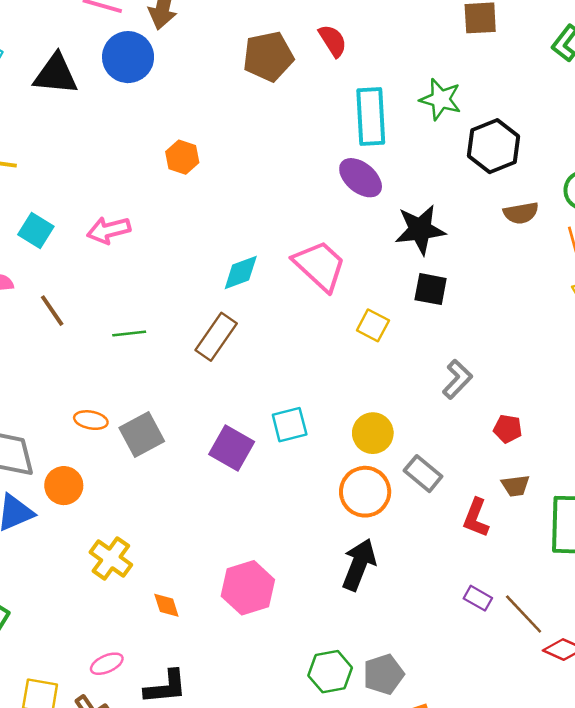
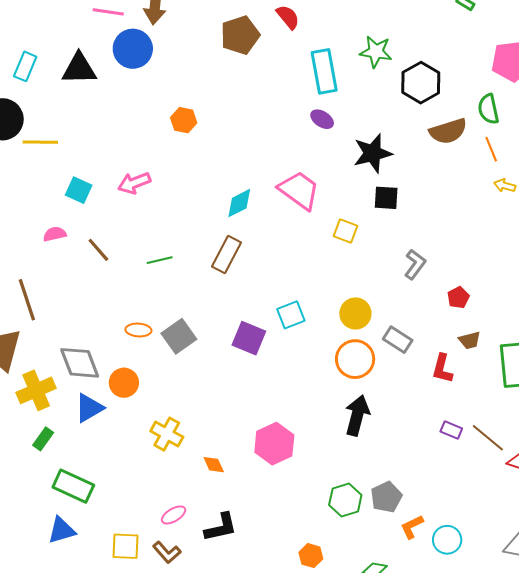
purple ellipse: (361, 178) -> (322, 119), size x0.7
brown semicircle: (521, 213) -> (448, 131), size x1.4
red pentagon: (508, 429) -> (458, 297), turned -30

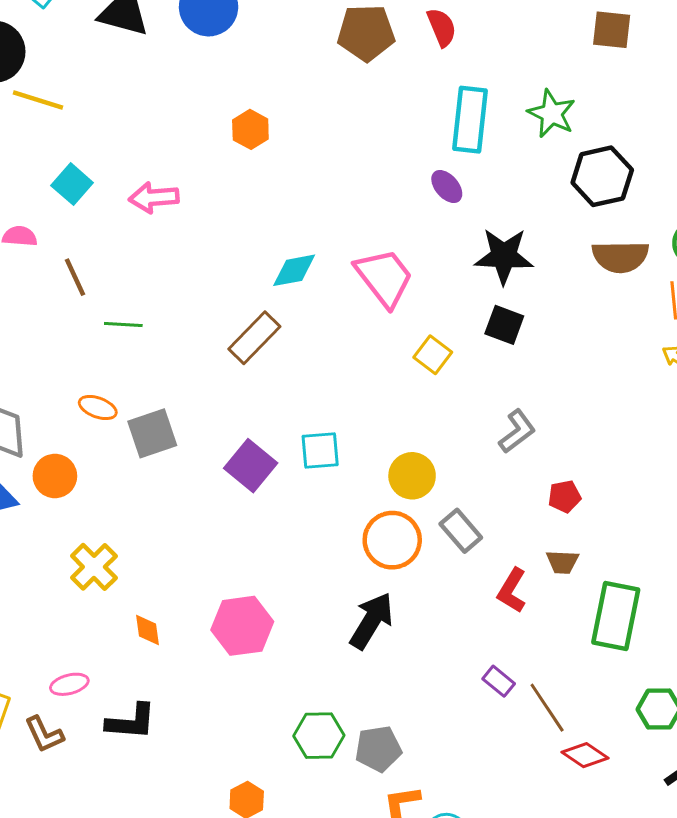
green line: (160, 260) -> (123, 325), moved

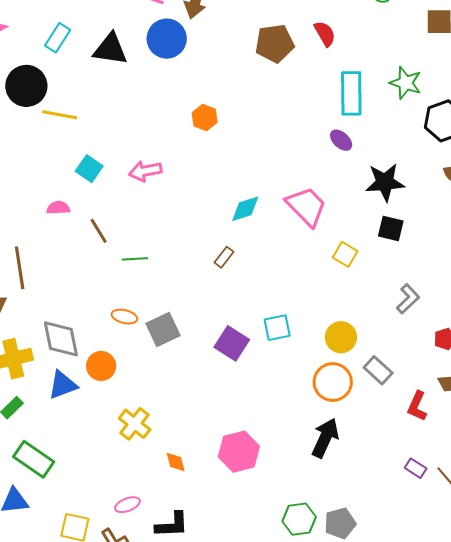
brown rectangle: (254, 338) -> (224, 257), size x0.6

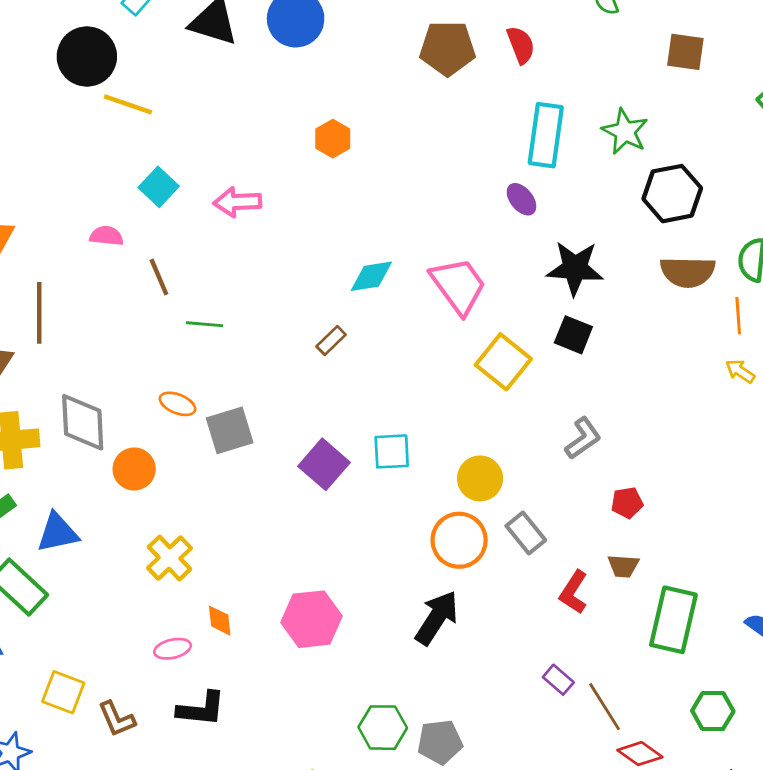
yellow square: (345, 254) -> (503, 362), size x1.5
blue triangle: (63, 385) -> (58, 533), moved
pink ellipse: (127, 505) -> (173, 649), moved

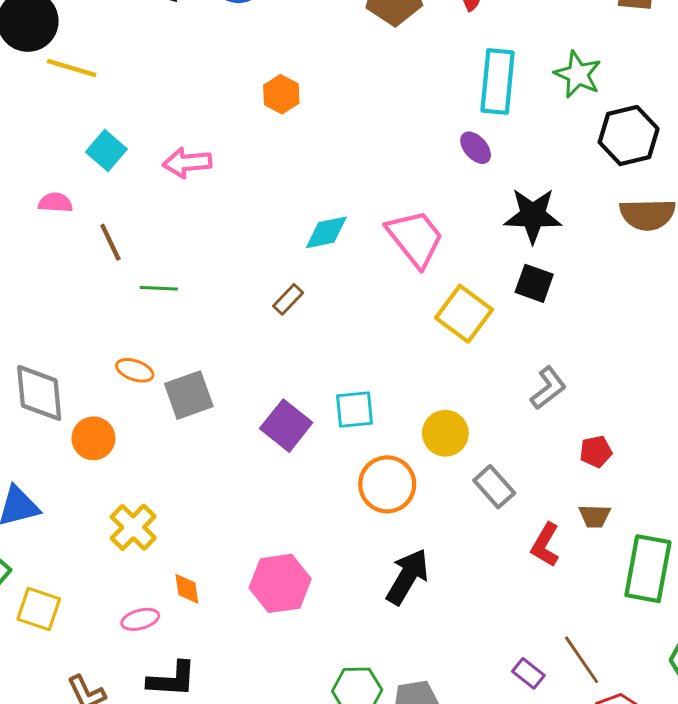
orange circle: (459, 540) -> (387, 484), moved
purple rectangle: (558, 680) -> (528, 673), moved
yellow square: (63, 692) -> (39, 609), moved

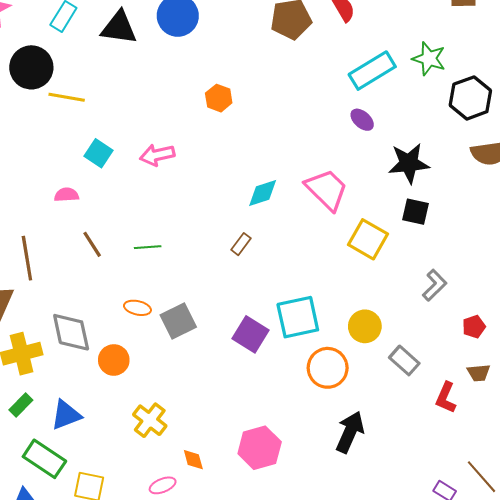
cyan rectangle: (498, 82) -> (372, 71), turned 60
brown line: (110, 242) -> (92, 244), moved
cyan square: (354, 410) -> (298, 317), size x1.5

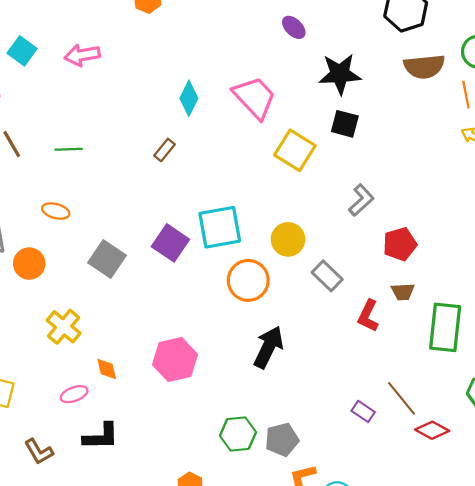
cyan diamond: (263, 193) -> (189, 98), turned -48
gray square: (178, 321) -> (107, 259), moved, turned -32
red pentagon: (474, 327) -> (400, 244), size x1.4

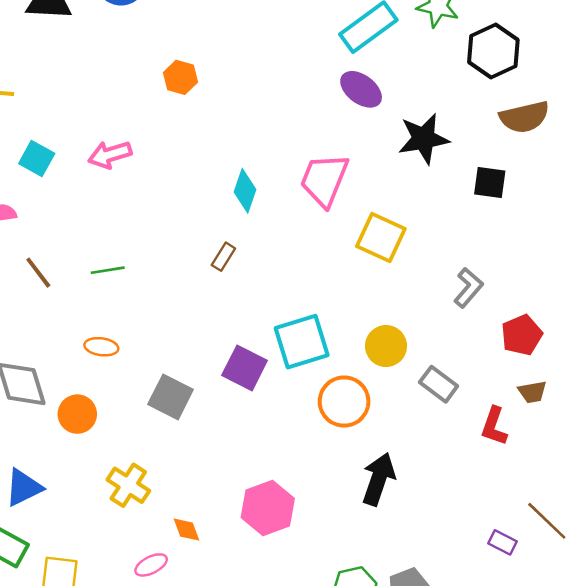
purple ellipse: (294, 27) -> (361, 89), size x1.4
pink trapezoid: (255, 98) -> (324, 180), turned -108
black square: (345, 124) -> (490, 182), moved

